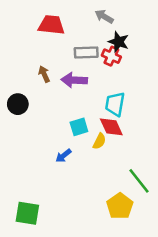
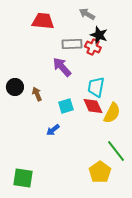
brown arrow: (44, 74) -> (37, 94), moved
purple arrow: (74, 80) -> (62, 67), turned 45
yellow semicircle: (99, 141) -> (112, 113), moved, size x1.5

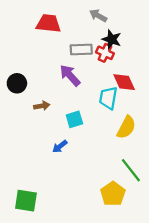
black circle: (15, 87) -> (17, 83), moved
brown arrow: (37, 94) -> (42, 106), turned 104
red diamond: (93, 106) -> (124, 82), moved

